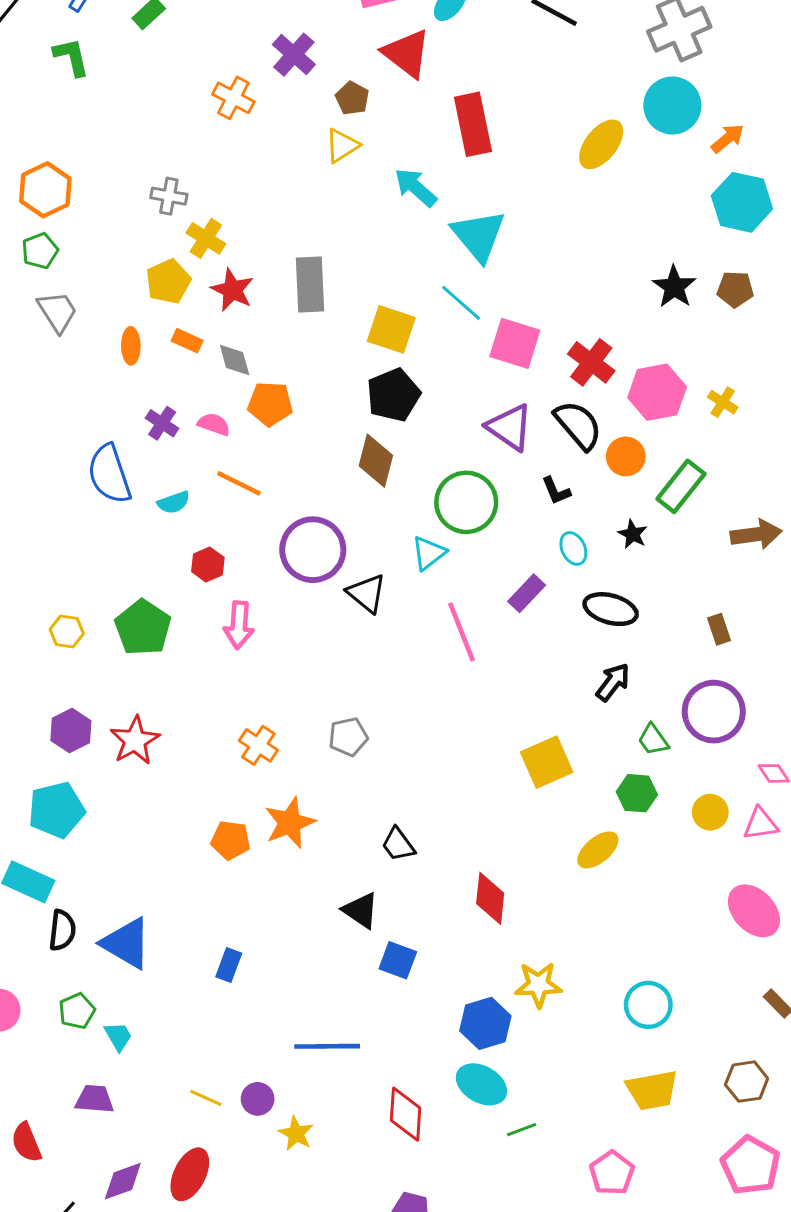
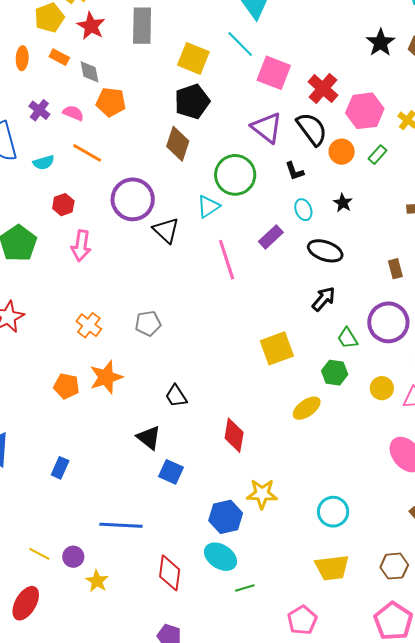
green rectangle: (681, 486) -> (377, 155), moved, size x0.6

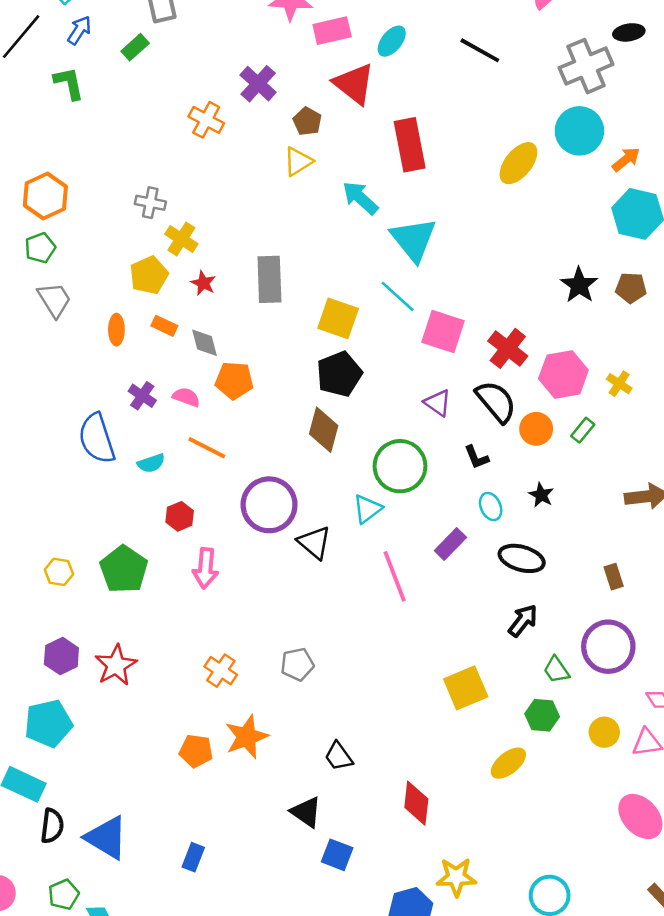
red star: (91, 26) -> (203, 283), size x0.7
purple triangle: (267, 128) -> (438, 403), size x0.7

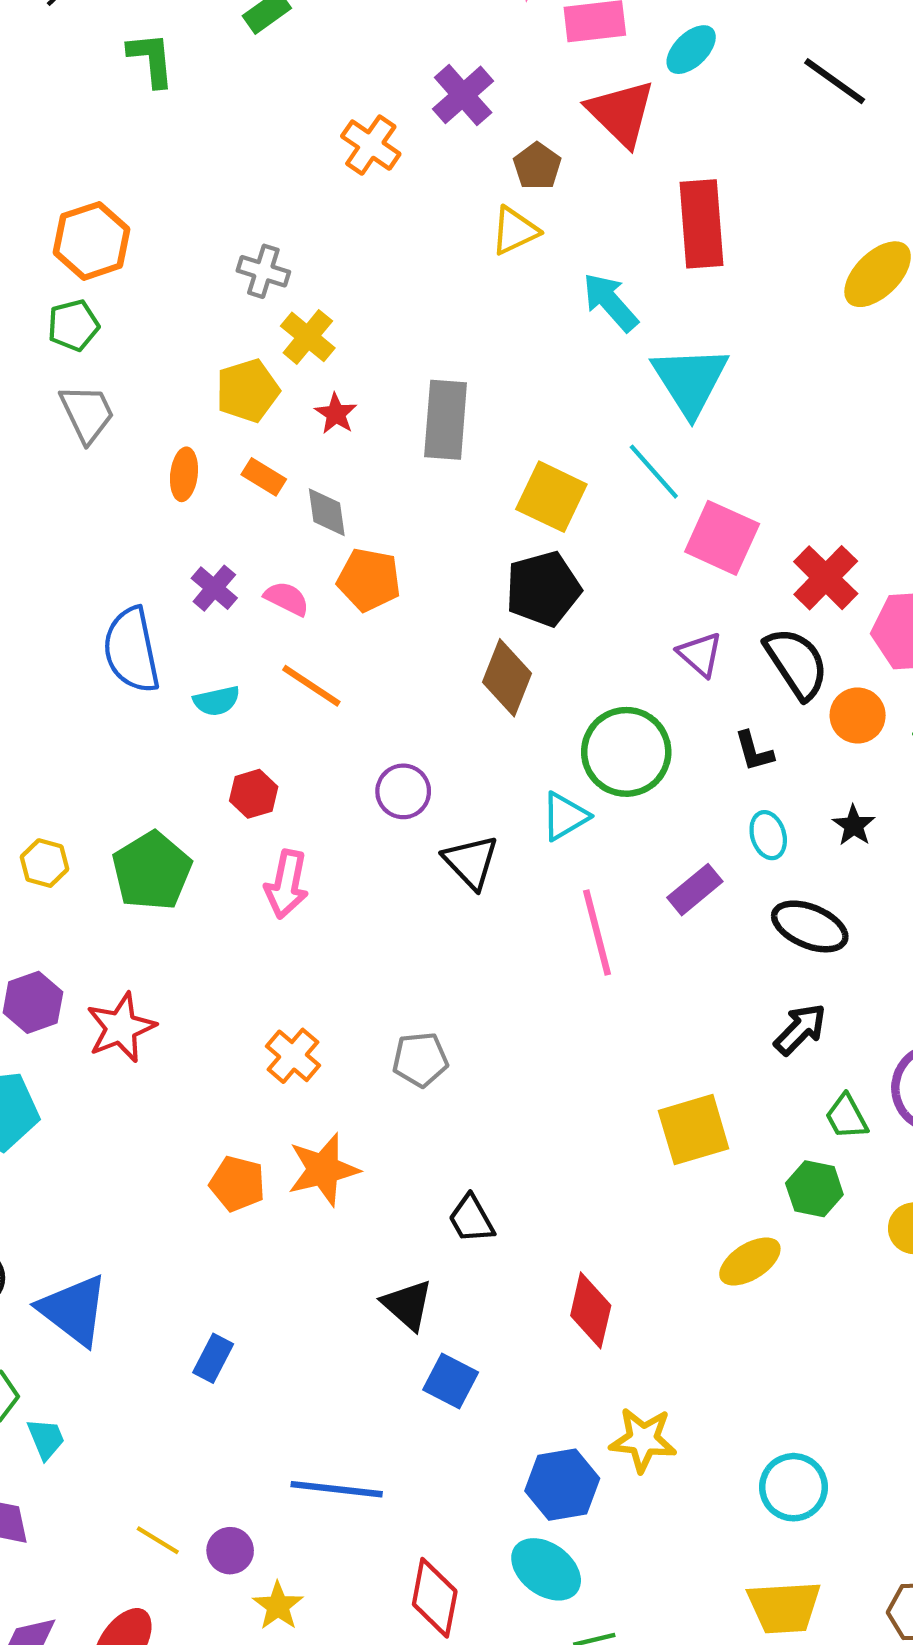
purple circle: (269, 505) -> (403, 791), size x0.6

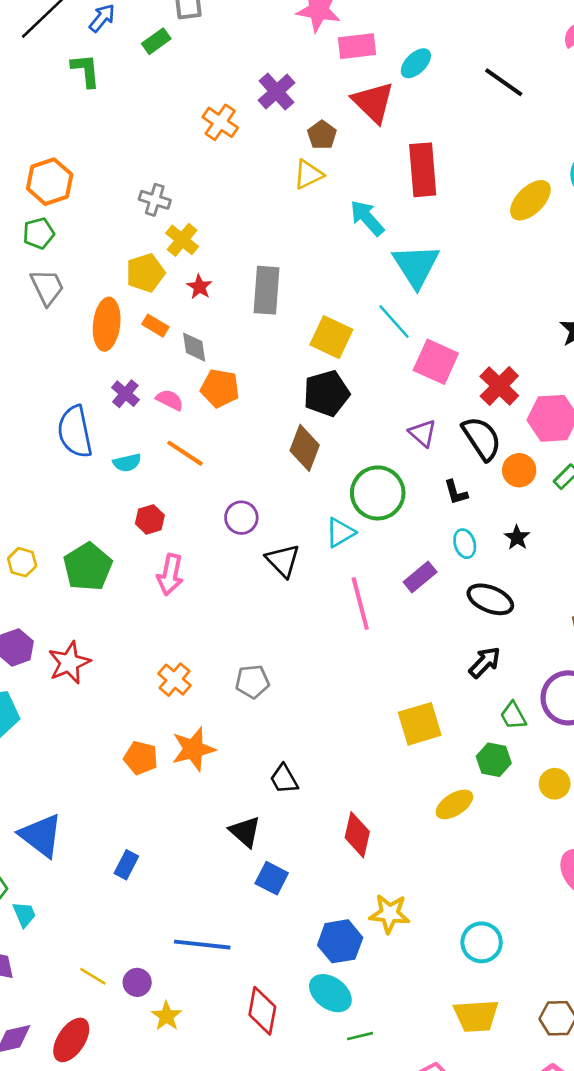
orange ellipse: (184, 474) -> (107, 324), size x1.6

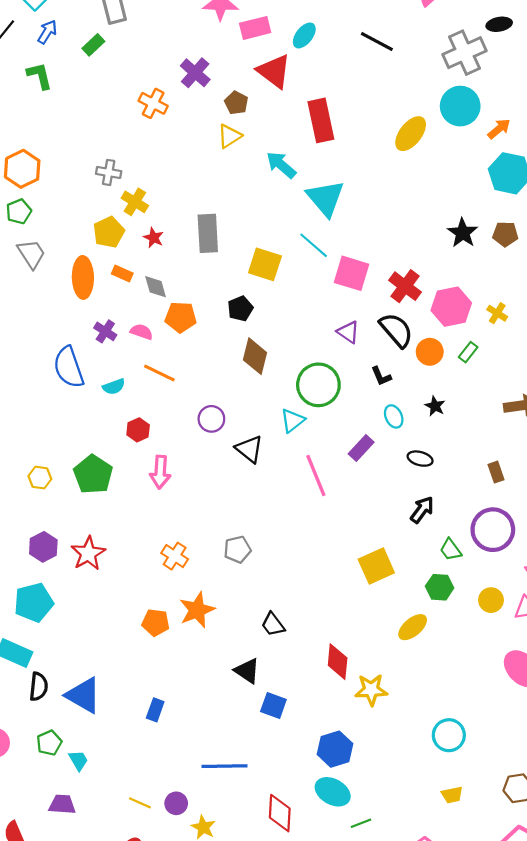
black pentagon: (327, 393) -> (240, 309), moved, size x0.7
black ellipse: (490, 599) -> (420, 459), size x0.7
yellow star: (389, 914) -> (371, 690), moved
yellow trapezoid: (476, 1016) -> (452, 795), size x0.6

